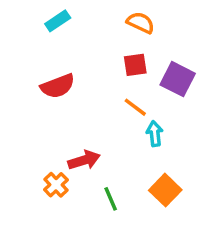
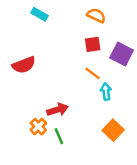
cyan rectangle: (58, 21) -> (40, 14), turned 63
red semicircle: (58, 86) -> (24, 65), moved
green line: (111, 199) -> (59, 136), moved

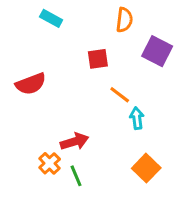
orange semicircle: (96, 15) -> (124, 20), turned 72
red square: (93, 44) -> (98, 59), moved
purple square: (122, 54) -> (157, 51), moved

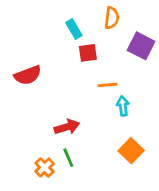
cyan rectangle: (51, 18) -> (74, 29), moved, turned 30
orange line: (120, 95) -> (107, 85), turned -42
orange cross: (50, 163) -> (45, 167), moved

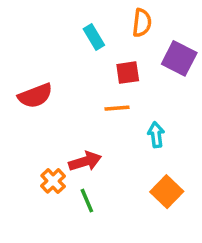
red square: (88, 53) -> (128, 73), moved
orange line: (107, 85) -> (117, 108), moved
orange cross: (45, 167) -> (53, 181), moved

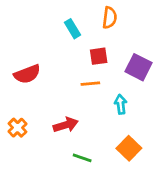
purple square: (179, 58) -> (138, 67), moved
orange cross: (53, 181) -> (18, 128), moved
green line: (87, 201) -> (82, 158), moved, turned -48

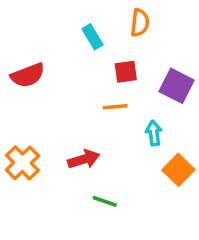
red semicircle: (27, 74) -> (28, 75), moved
orange cross: (18, 128) -> (22, 163), size x1.4
orange square: (129, 148) -> (178, 170), moved

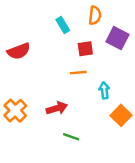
purple square: (177, 86) -> (117, 38), moved

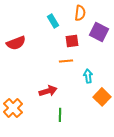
orange cross: (15, 111) -> (13, 108), moved
green line: (71, 137) -> (60, 115), turned 72

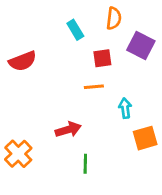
orange square: (102, 97) -> (145, 138), turned 30

